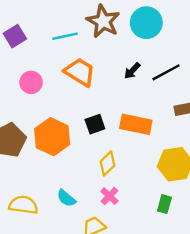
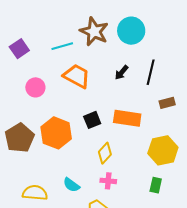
black line: (166, 72) -> (151, 72), turned -45
pink cross: (109, 196) -> (108, 181), turned -35

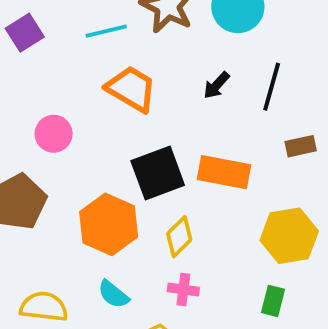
pink circle: (35, 87) -> (54, 134), moved
black square: (92, 120) -> (158, 173), size x1.6
orange hexagon: (56, 133) -> (109, 224), moved

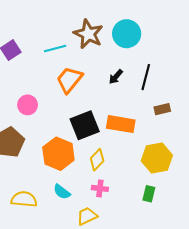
orange trapezoid: (131, 89) -> (69, 80), turned -80

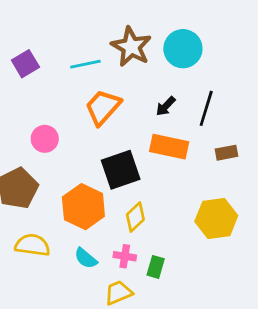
orange rectangle: (121, 124) -> (169, 147), moved
pink cross: (100, 188) -> (125, 256), moved
green rectangle: (149, 194) -> (156, 267), moved
yellow semicircle: (24, 199) -> (32, 245), moved

